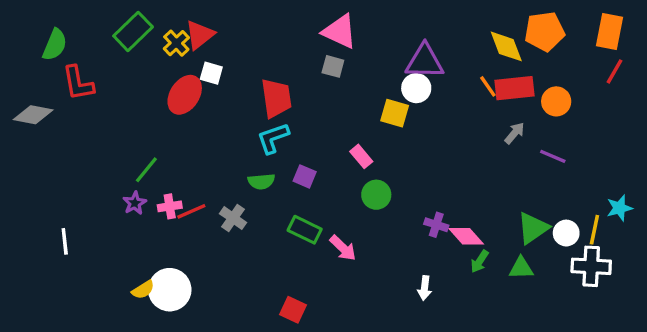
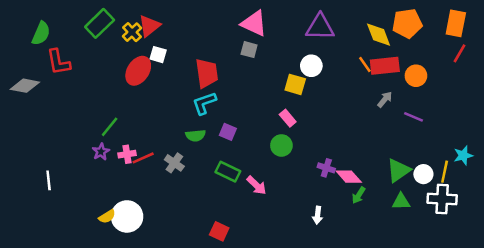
purple triangle: (425, 61) -> (320, 27), moved
pink rectangle: (361, 156) -> (288, 118), moved
green triangle: (521, 268) -> (401, 202), moved

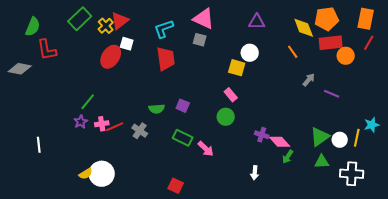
purple triangle: (320, 27) -> (257, 22), size x0.7
red rectangle: (385, 66) -> (331, 43), moved
orange circle: (416, 76) -> (346, 56), moved
cyan L-shape: (204, 103) -> (164, 29), moved
white cross: (442, 199) -> (352, 174), moved

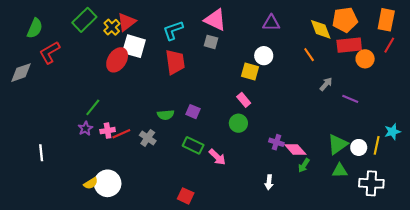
white square: (127, 44) -> (134, 46), size x1.6
red L-shape: (47, 50) -> (50, 52), turned 70
gray diamond: (20, 69) -> (21, 73), turned -30

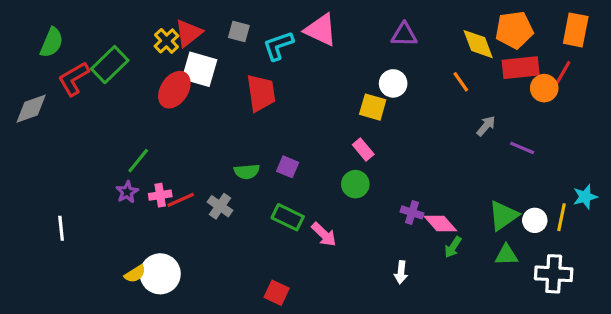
green rectangle: (84, 20) -> (110, 65), moved
cyan L-shape: (173, 30) -> (278, 46), moved
gray square: (211, 42) -> (239, 31), moved
red line: (389, 45) -> (563, 72), moved

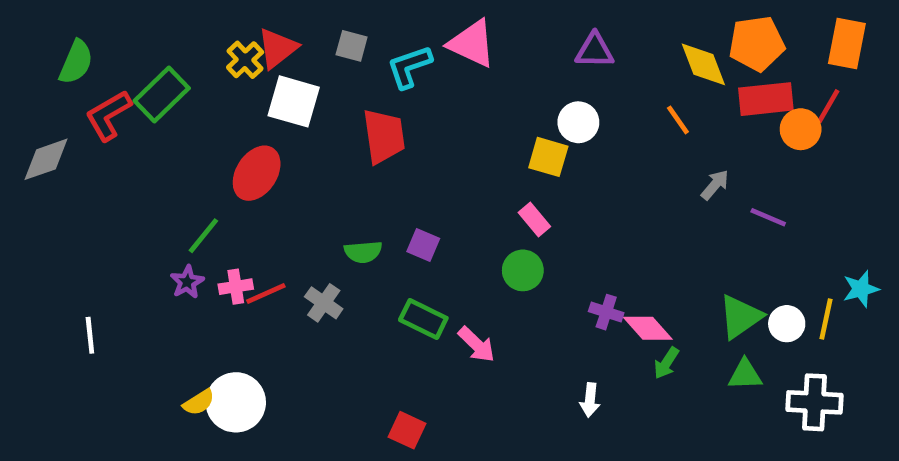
red ellipse: (174, 90) -> (257, 173), moved

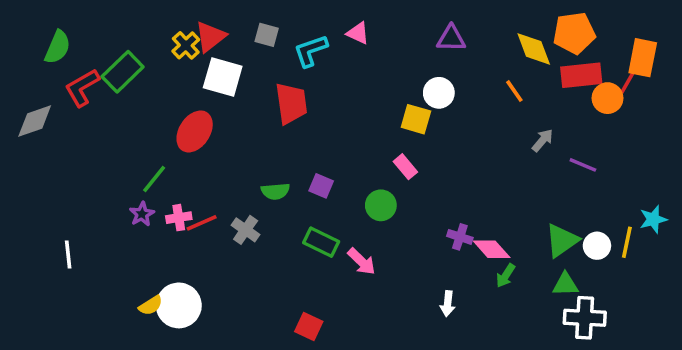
pink triangle: (472, 44) -> (358, 33), size x0.6
orange rectangle: (847, 44) -> (643, 58), moved
green circle: (523, 270) -> (381, 205), moved
white cross: (814, 402) -> (585, 318), moved

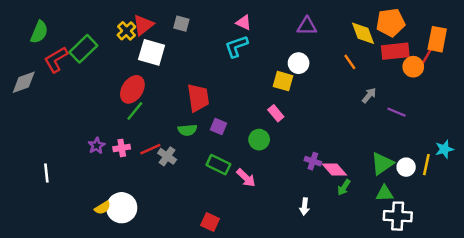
cyan L-shape: (311, 51) -> (236, 46), moved
red trapezoid: (291, 103) -> (198, 98), moved
green line: (154, 179) -> (135, 111), moved
red line: (202, 223) -> (150, 149), moved

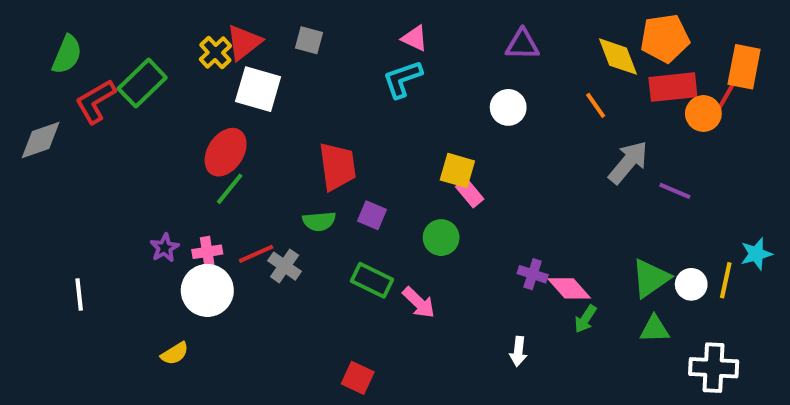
yellow square: (283, 81) -> (457, 170), moved
gray arrow: (369, 95) -> (628, 162), size x1.6
white circle: (122, 208) -> (207, 290), moved
white cross: (398, 216) -> (714, 368), moved

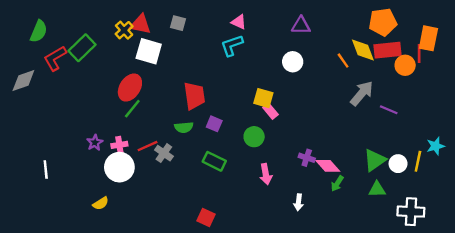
red triangle: (244, 42) -> (140, 24), turned 50
yellow diamond: (618, 57) -> (363, 50), moved
red line: (728, 93) -> (419, 54), turned -30
pink arrow: (419, 303) -> (266, 174), moved, turned 36

